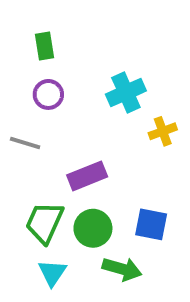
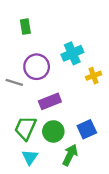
purple circle: (48, 94) -> (37, 67), moved, size x1.5
blue square: (151, 224) -> (87, 129), turned -36
green arrow: (122, 269) -> (70, 155), turned -80

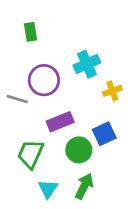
blue square: (87, 129) -> (104, 134), moved
green circle: (53, 131) -> (79, 150), moved
cyan triangle: (30, 157) -> (48, 189), moved

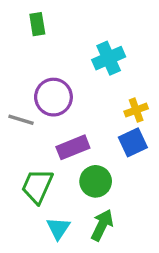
green rectangle: (31, 32) -> (37, 24), moved
cyan cross: (87, 64) -> (109, 58), moved
blue square: (104, 134) -> (133, 142), moved

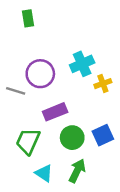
cyan cross: (109, 58) -> (82, 64), moved
blue square: (133, 142) -> (103, 135), moved
cyan triangle: (58, 228) -> (44, 173), turned -30

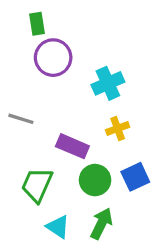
purple circle: (40, 74) -> (53, 58), moved
yellow cross: (103, 84) -> (118, 128), moved
purple rectangle: (55, 112) -> (72, 146), turned 45

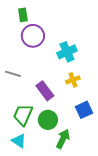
purple rectangle: (72, 146) -> (45, 91), turned 30
green circle: (95, 180) -> (48, 120), moved
cyan triangle: (58, 227) -> (19, 141), moved

